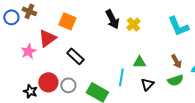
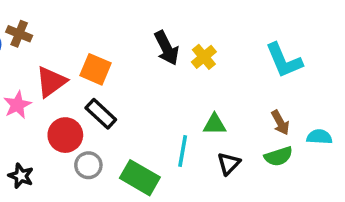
orange square: (67, 21) -> (96, 69), moved
red circle: (48, 82) -> (65, 135), moved

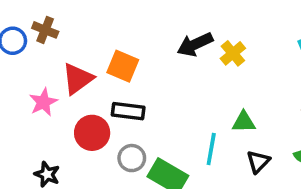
black arrow: (167, 48) -> (195, 44), turned 92
black rectangle: (101, 114) -> (128, 111), turned -36
gray circle: (88, 165) -> (132, 158), moved

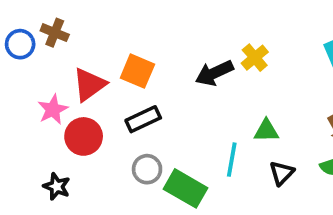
black arrow: (195, 44) -> (214, 73), moved
black rectangle: (128, 111) -> (143, 119), turned -32
red circle: (92, 133) -> (84, 136), moved

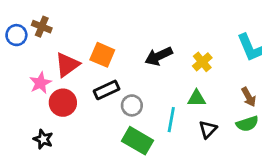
yellow cross: (255, 58) -> (202, 62), moved
gray circle: (147, 169) -> (132, 105), moved

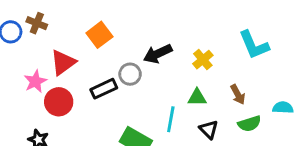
orange square: (102, 55) -> (99, 35), moved, turned 30
brown arrow: (249, 97) -> (238, 94), moved
gray circle: (132, 105) -> (130, 74), moved
black triangle: (208, 129) -> (209, 129), turned -30

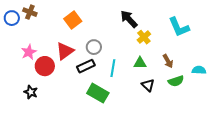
black arrow: (158, 54) -> (129, 19), moved, turned 72
red triangle: (63, 62) -> (65, 51), moved
black rectangle: (104, 89) -> (86, 66), moved
cyan line: (171, 119) -> (113, 68), moved

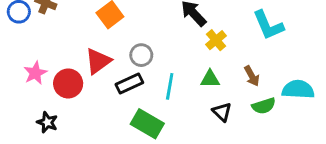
pink star: (29, 52) -> (35, 73), moved
cyan semicircle: (199, 70) -> (298, 89), size x1.5

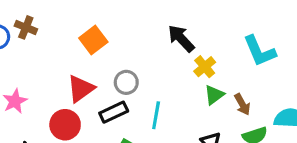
green triangle: (210, 79) -> (214, 95), moved, turned -36
red circle: (68, 83) -> (65, 125), moved

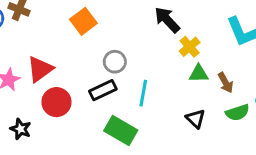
red triangle: (81, 89) -> (40, 69), moved
green triangle: (214, 95) -> (199, 74), turned 36

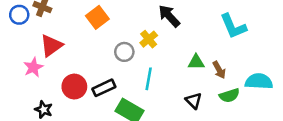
yellow cross: (190, 47) -> (149, 39), moved
red triangle: (40, 69) -> (51, 46), moved
black rectangle: (103, 90) -> (104, 88), moved

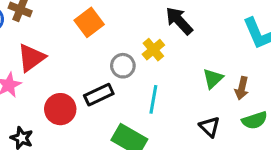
green triangle: (196, 62) -> (213, 79), turned -42
brown arrow: (219, 70) -> (242, 88), turned 42
black rectangle: (104, 88) -> (99, 95), moved

